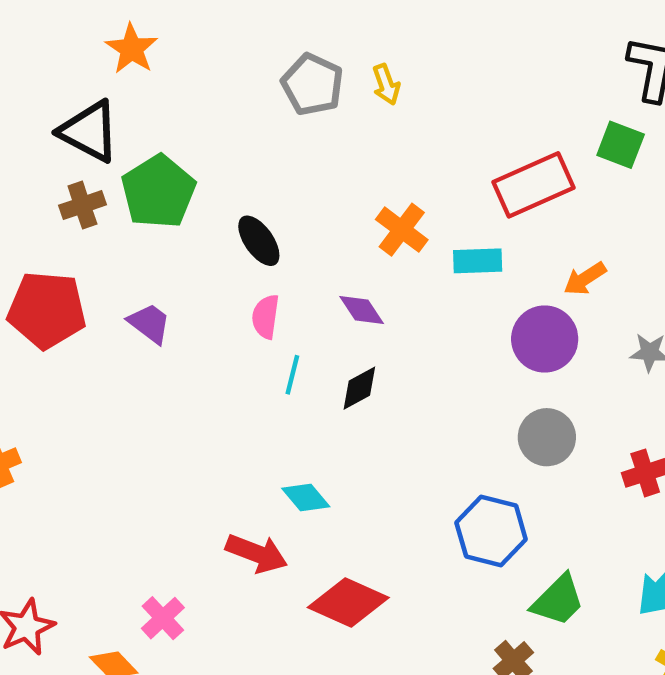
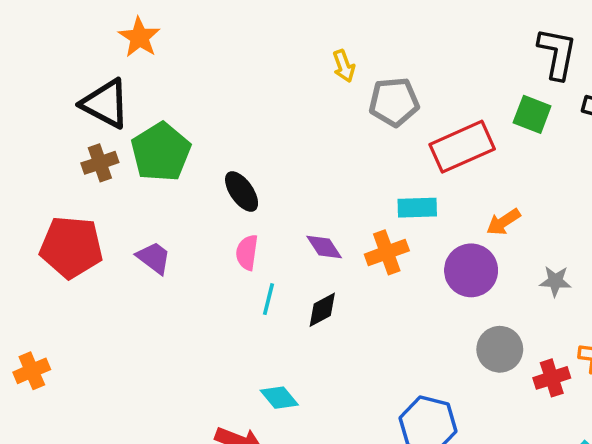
gray pentagon: (312, 84) -> (394, 102), moved, turned -30
orange cross: (402, 230) -> (387, 252), moved, turned 33
gray circle: (547, 437) -> (500, 349), moved

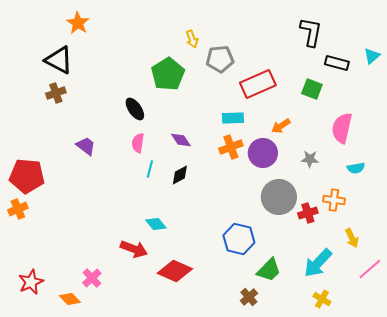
green square: (532, 114) -> (312, 89), moved
green pentagon: (161, 152) -> (168, 74), moved
red pentagon: (71, 247) -> (27, 176), moved
orange cross: (387, 252) -> (231, 147), moved
gray circle: (500, 349) -> (279, 197), size x1.4

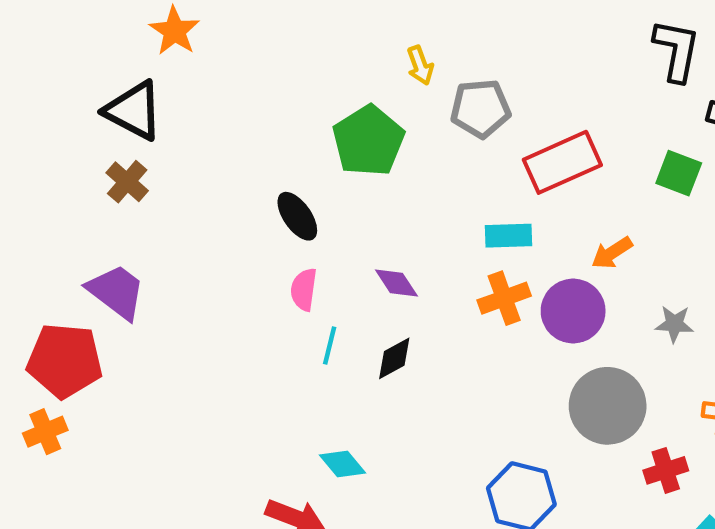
brown cross: (56, 93) -> (127, 182), turned -30
purple trapezoid: (86, 146) -> (116, 292), moved, size x1.4
red cross: (308, 213) -> (666, 470), moved

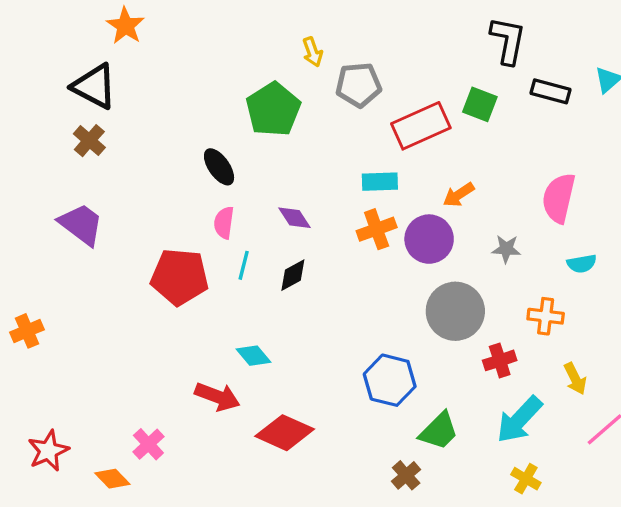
green square: (679, 173) -> (480, 104), moved
red pentagon: (65, 361) -> (180, 277), moved

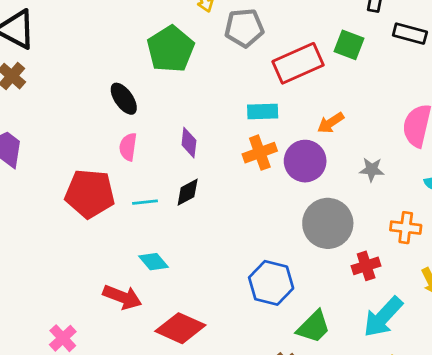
purple diamond: (294, 218) -> (189, 143), turned 40
cyan line: (244, 265) -> (145, 202), moved, turned 70

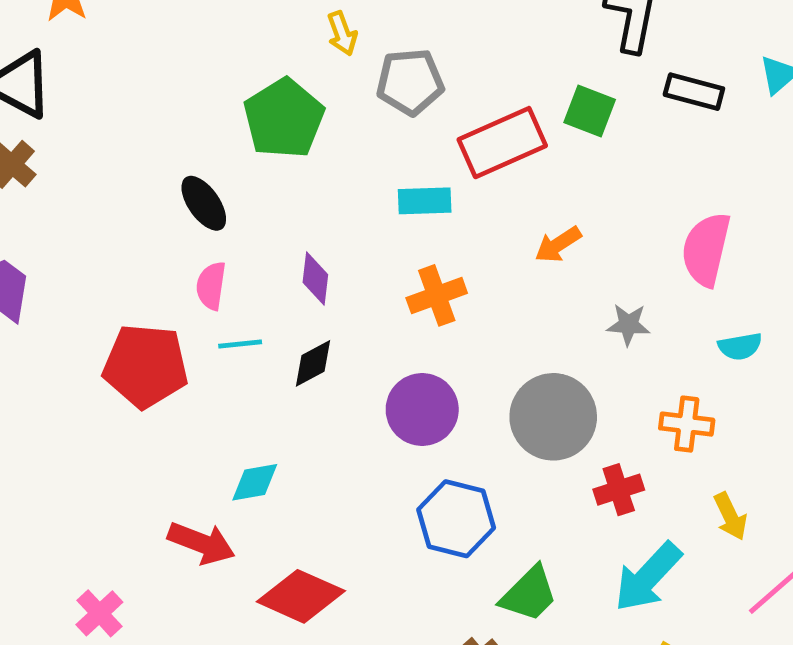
cyan rectangle: (263, 111) -> (425, 201), moved
purple circle: (305, 161) -> (422, 410), moved
cyan line: (145, 202) -> (240, 344), moved
cyan diamond: (154, 262) -> (255, 482), turned -60

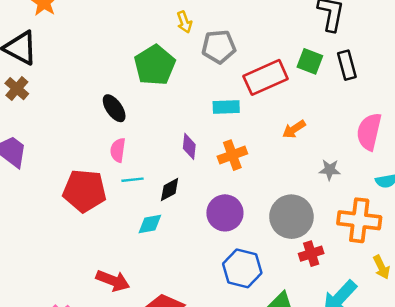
black rectangle: (694, 92) -> (347, 65), moved, turned 60
purple diamond: (315, 278) -> (189, 146), moved
orange cross: (687, 424) -> (359, 220), size x1.6
cyan diamond: (255, 482) -> (150, 224), moved
red cross: (619, 490) -> (311, 254), moved

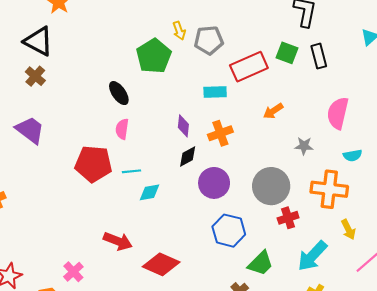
yellow arrow: (184, 22) -> (179, 31), moved
cyan line: (133, 180) -> (132, 171), moved
black diamond: (170, 190) -> (188, 156), moved

